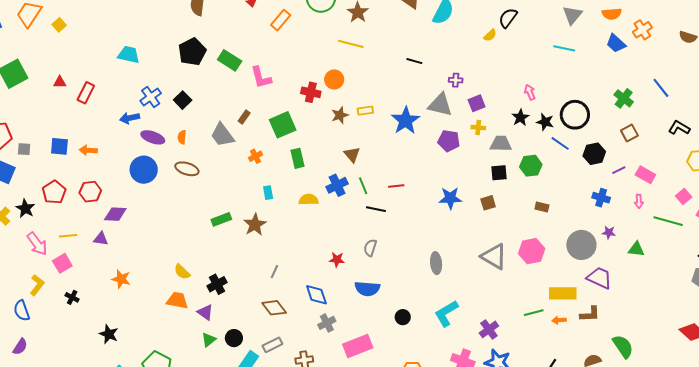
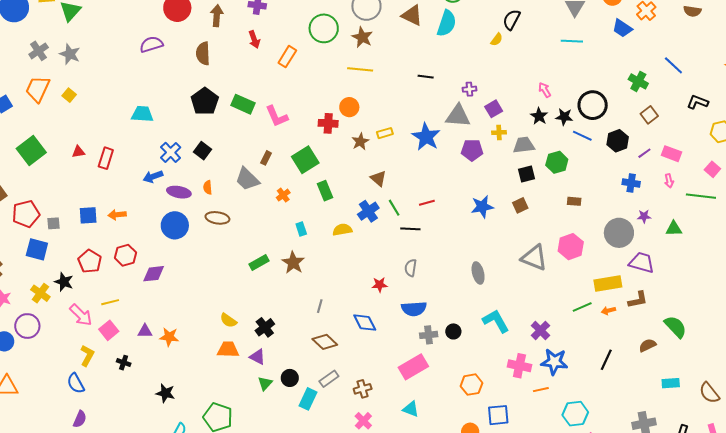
purple triangle: (101, 239) -> (145, 331), moved
cyan L-shape: (446, 313) -> (496, 321), turned 100
gray cross: (327, 323) -> (429, 335), moved, turned 30

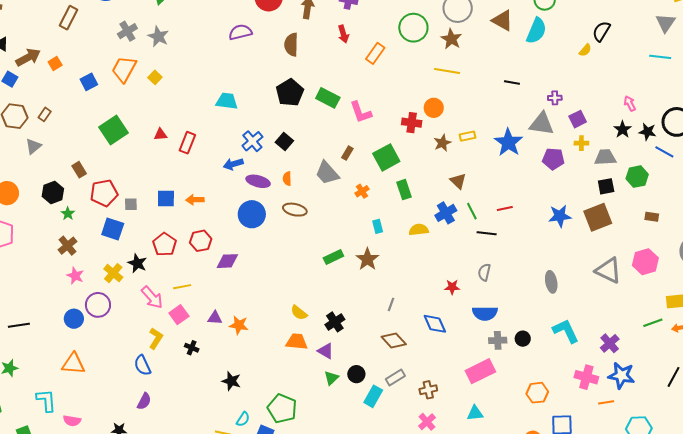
brown square: (520, 205) -> (598, 217), size x1.8
cyan triangle: (411, 409) -> (475, 413), turned -30

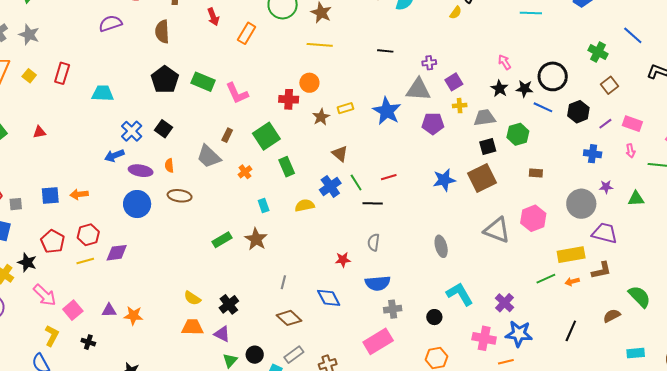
red rectangle: (187, 143) -> (62, 73), moved
yellow line: (182, 287) -> (85, 261), moved
black circle: (523, 339) -> (434, 317), moved

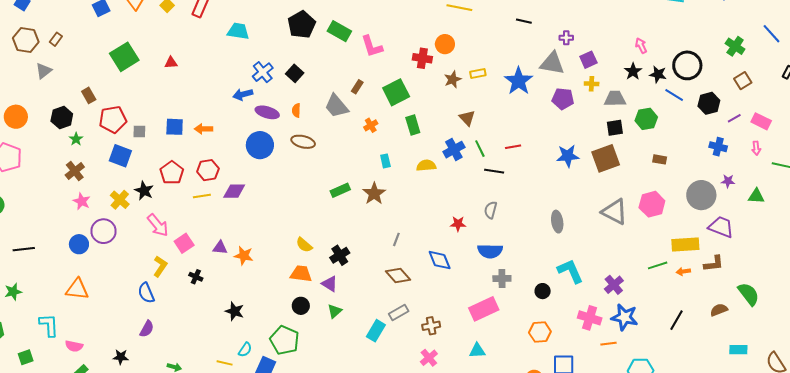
black circle: (255, 355) -> (301, 306), moved

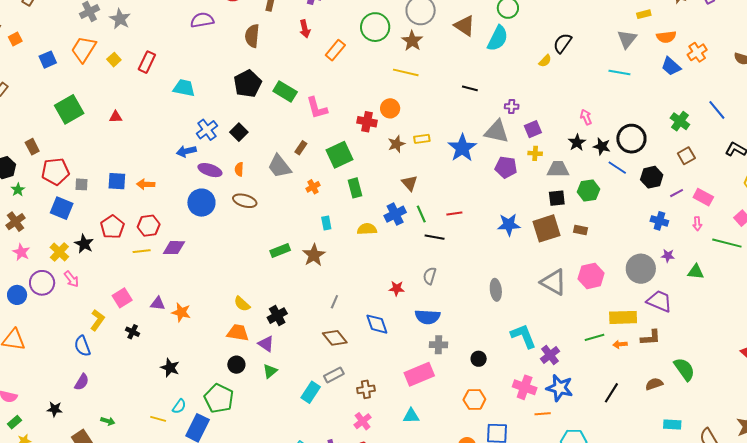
brown rectangle: (660, 159) -> (580, 230), moved
pink arrow: (158, 225) -> (71, 279), moved, size x0.7
cyan L-shape: (570, 271) -> (523, 336), moved

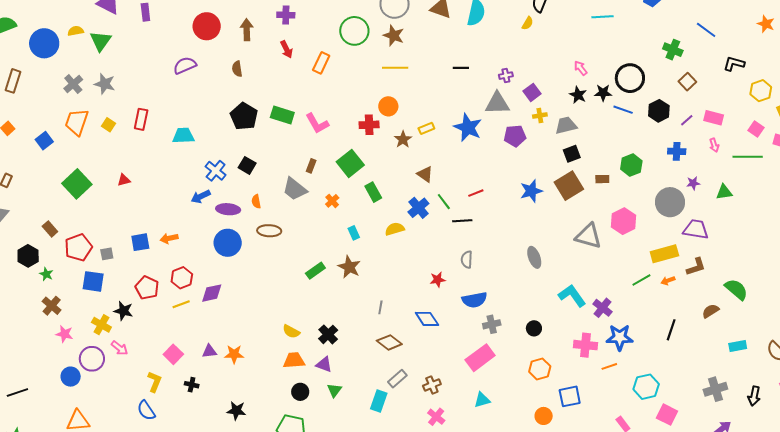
brown semicircle: (252, 36) -> (237, 69), size x0.7
green hexagon: (588, 191) -> (631, 165), moved

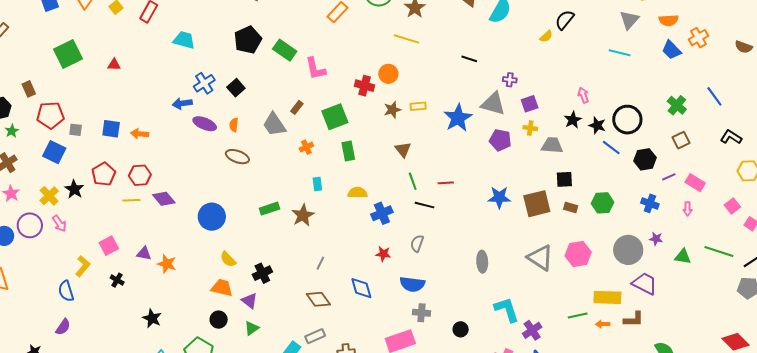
black square: (572, 154) -> (564, 179), moved
green line: (748, 157) -> (719, 252), moved
blue cross: (418, 208) -> (382, 213), moved
blue circle: (228, 243) -> (212, 217), moved
purple diamond: (212, 293) -> (164, 199), turned 45

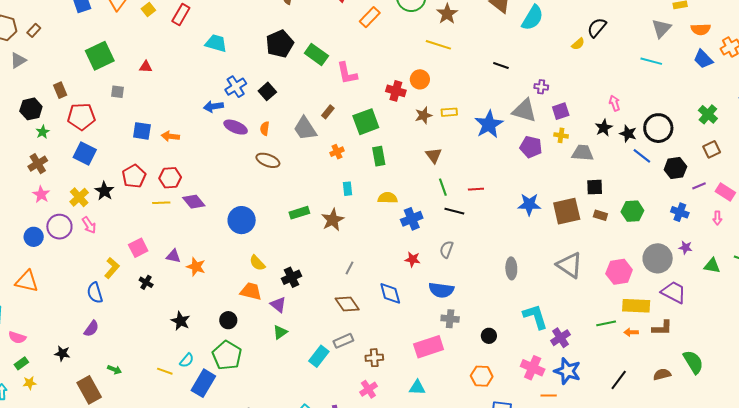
gray square: (76, 130) -> (118, 92), moved
pink hexagon: (578, 254) -> (619, 272), moved
black circle: (219, 320) -> (228, 320), moved

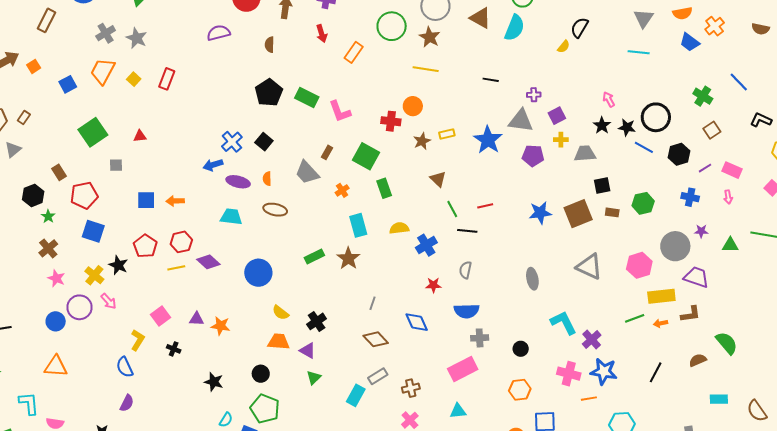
cyan trapezoid: (216, 43) -> (231, 217), moved
green square: (366, 122) -> (366, 156), turned -32
cyan rectangle: (348, 189) -> (358, 225), size x1.6

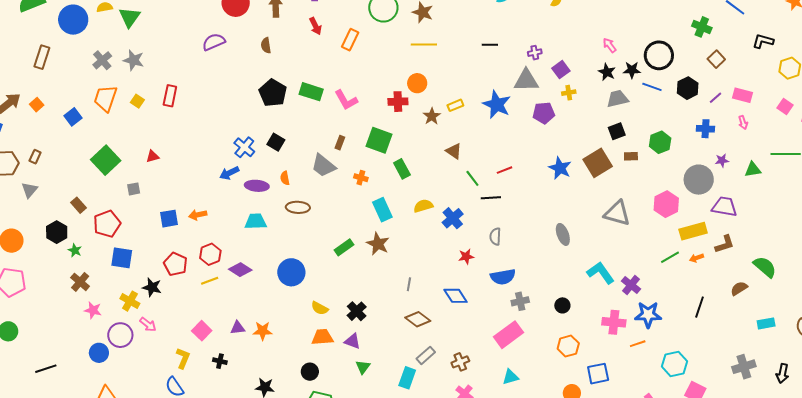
gray trapezoid: (585, 154) -> (617, 99), moved
orange cross: (342, 190) -> (361, 178), turned -32
blue star: (540, 213) -> (560, 168), turned -30

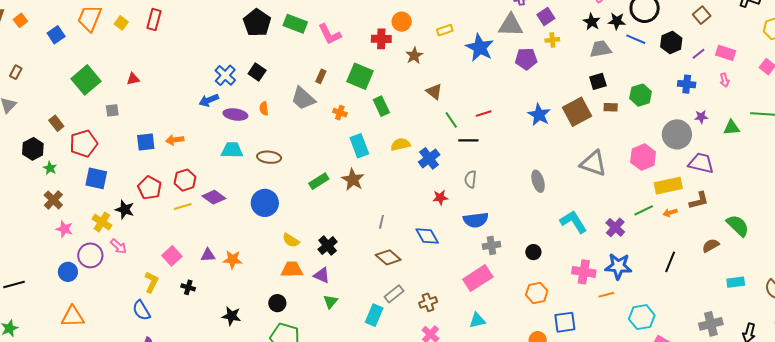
yellow rectangle: (455, 105) -> (445, 30), moved
brown ellipse: (298, 207) -> (269, 157), moved
purple cross: (631, 285) -> (615, 227), moved

